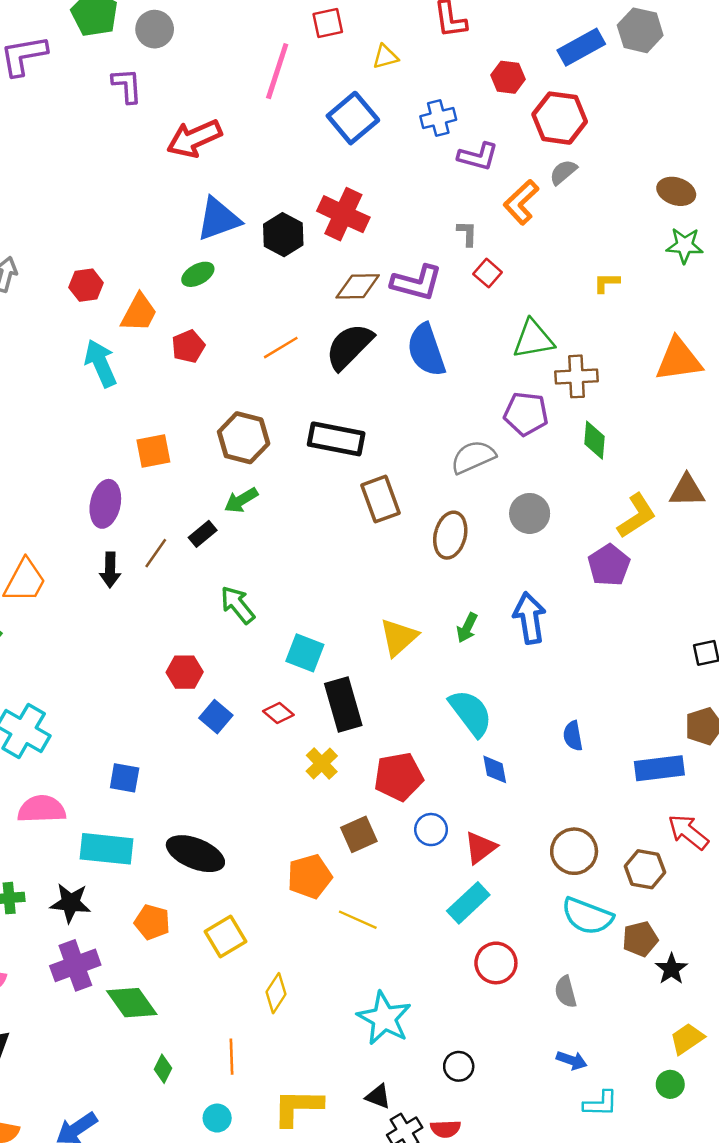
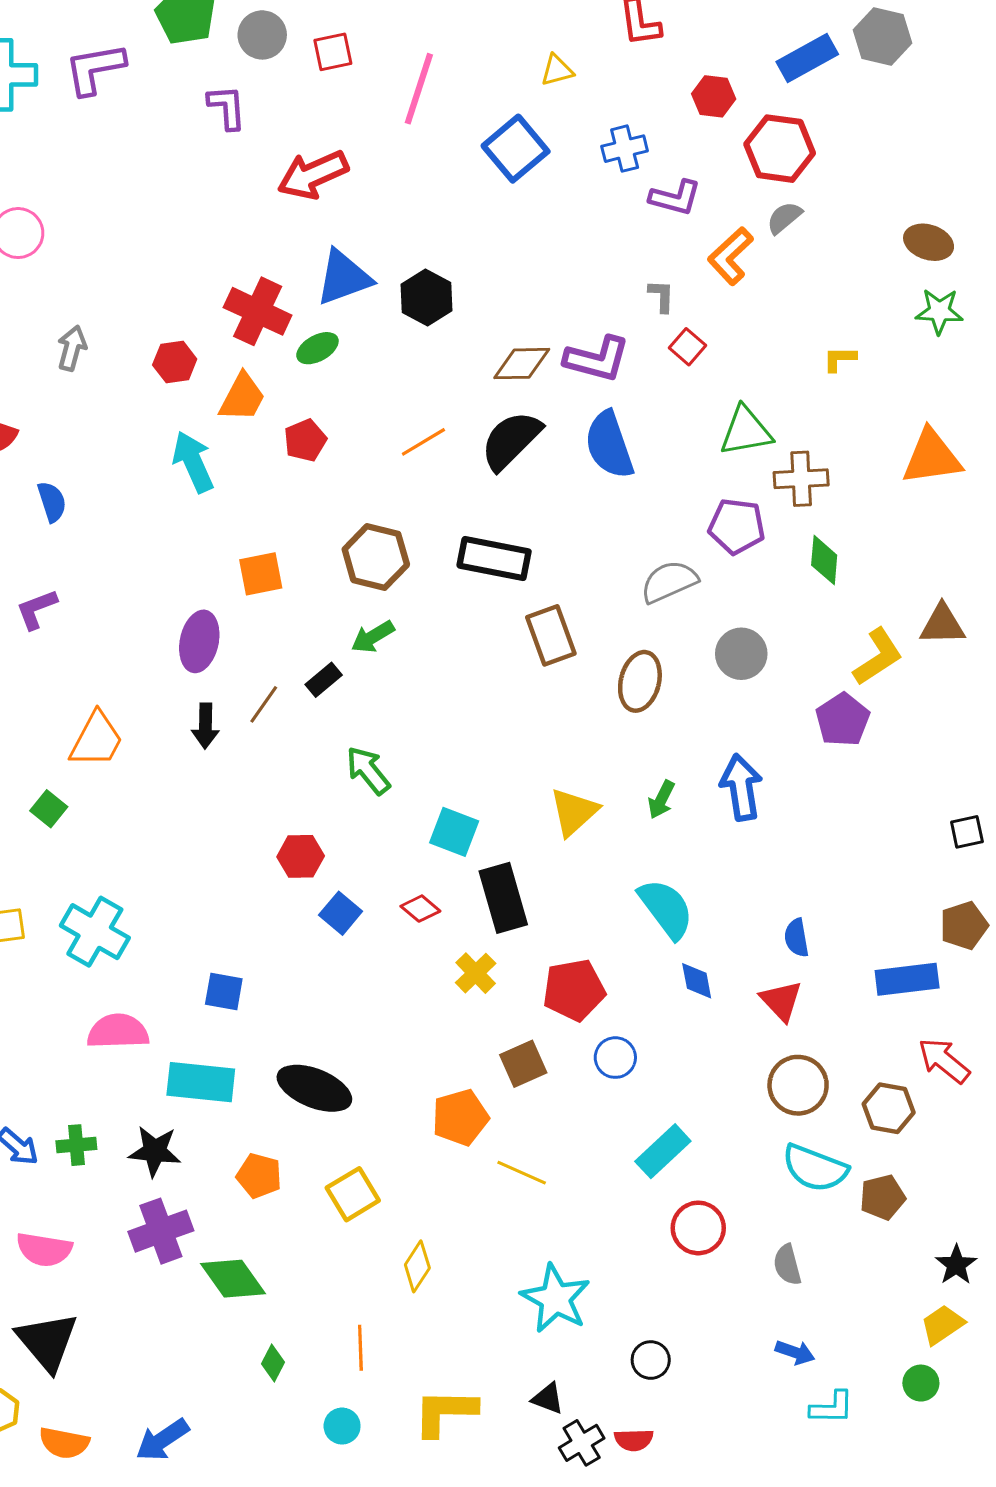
red square: (328, 23) -> (333, 52), moved
red cross: (343, 214) -> (258, 311), moved
red triangle: (480, 848) -> (781, 1001), moved, turned -36
black star: (671, 969) -> (956, 1265), moved

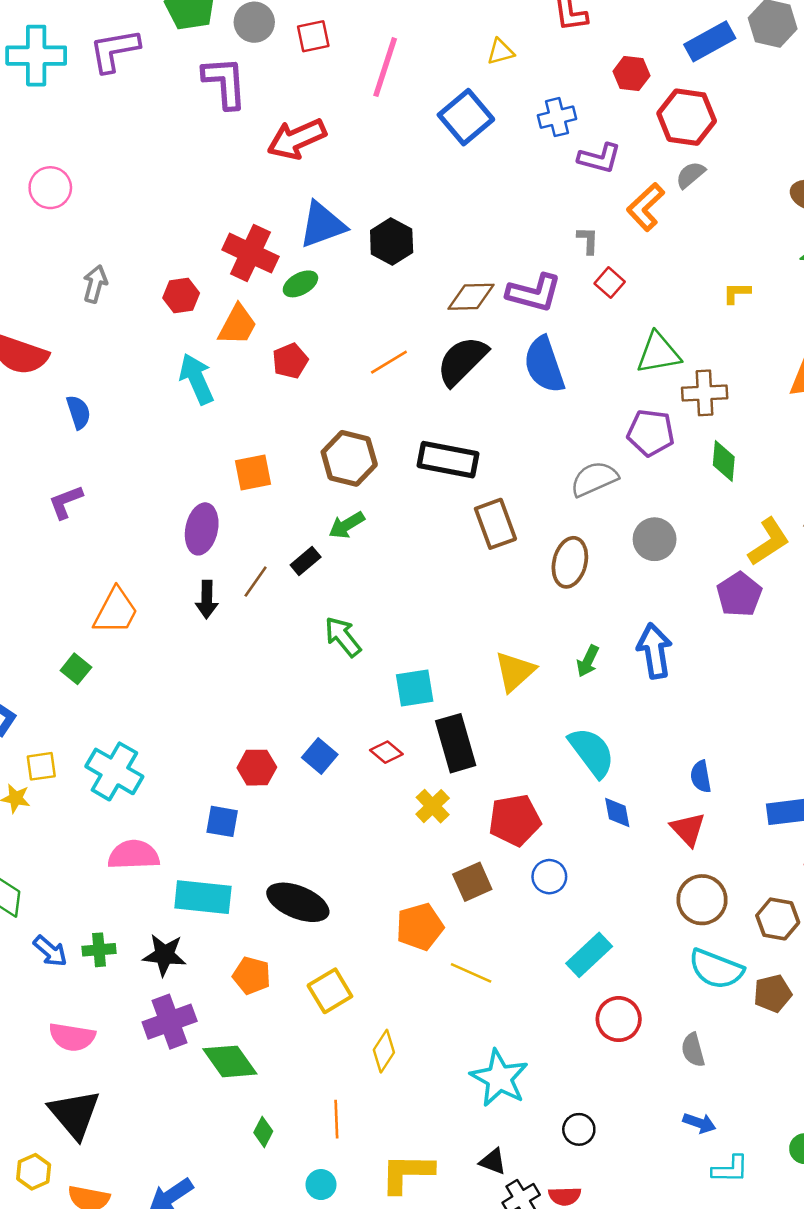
purple L-shape: (227, 107) -> (225, 82), size x1.4
cyan square: (454, 832) -> (415, 688), turned -30
red hexagon: (301, 856) -> (257, 768), moved

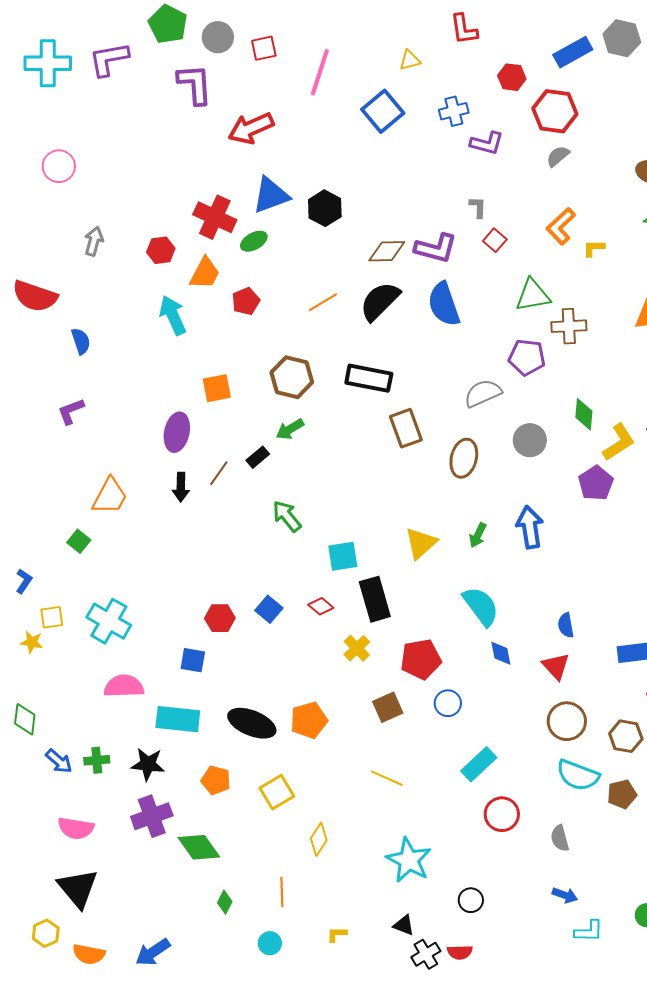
orange L-shape: (646, 207) -> (561, 226), moved
green diamond: (724, 461) -> (584, 414), moved
orange pentagon: (420, 927) -> (309, 720), moved
yellow L-shape: (407, 1173) -> (337, 934), size x0.5

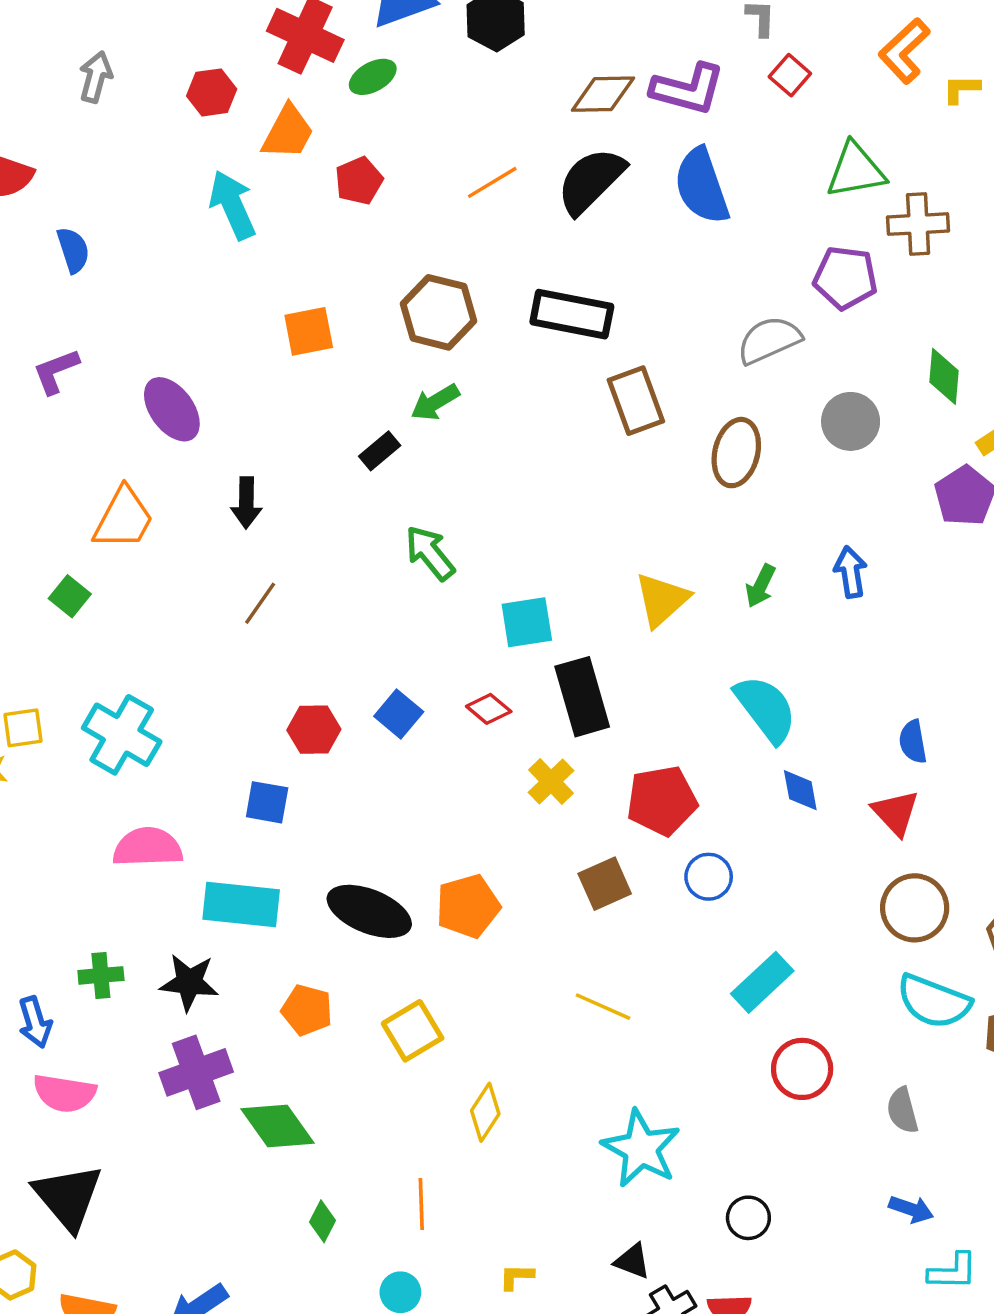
purple ellipse: (177, 432) -> (172, 409), moved, turned -48
brown line: (219, 473) -> (260, 603), moved
blue arrow: (530, 527) -> (851, 572), size x0.7
blue arrow: (59, 761) -> (35, 1022), moved, turned 32

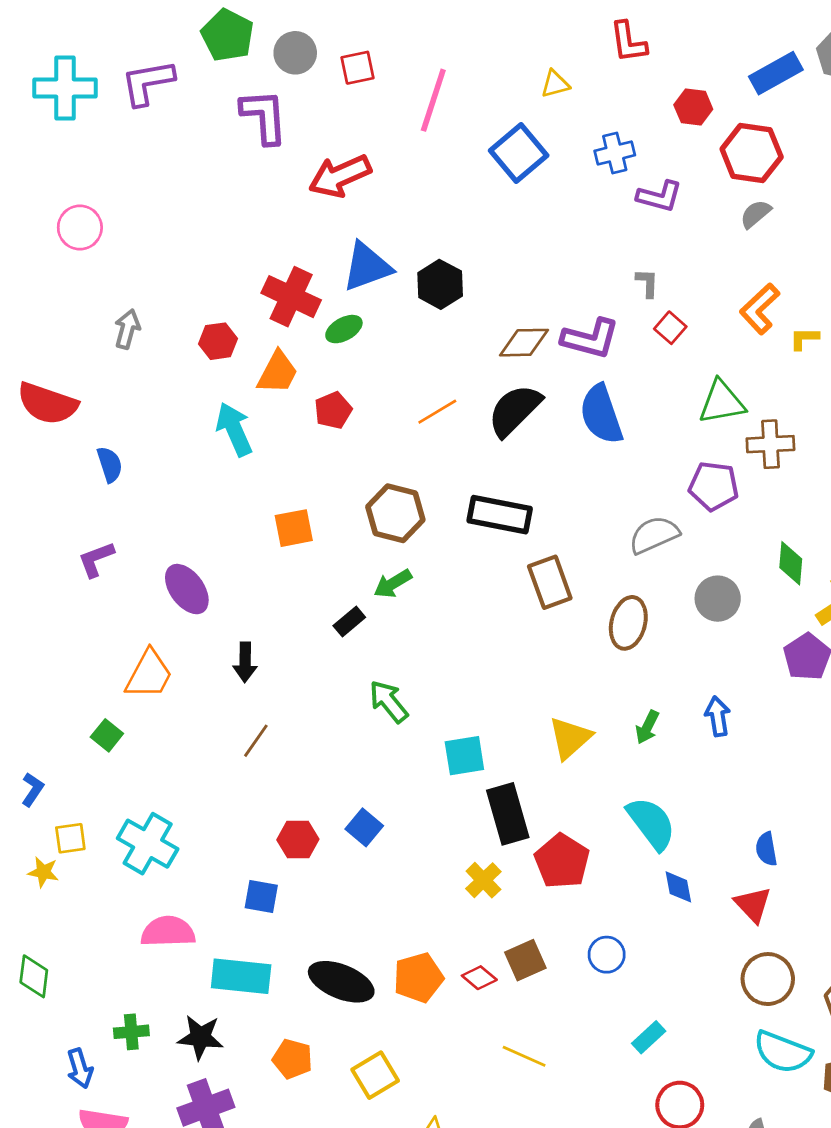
red diamond: (489, 709) -> (479, 978), moved
red pentagon: (662, 801) -> (562, 861), moved, turned -30
cyan rectangle: (762, 982) -> (649, 1037), size x0.7

